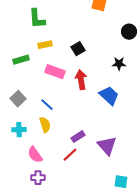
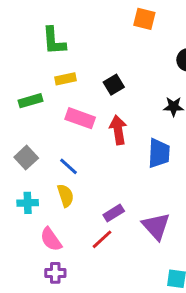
blue trapezoid: (109, 96) -> (159, 153), turned 50

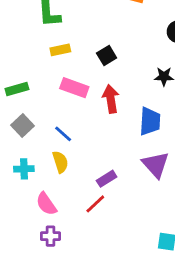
green rectangle: (31, 101) -> (17, 89), moved
purple triangle: (156, 226) -> (156, 165), moved

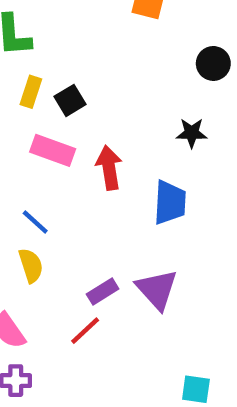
yellow rectangle: (60, 50) -> (31, 92), turned -60
black square: (107, 55) -> (70, 100), moved
purple triangle: (156, 165) -> (157, 289), moved

